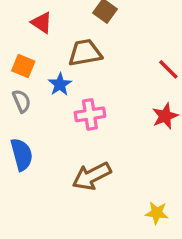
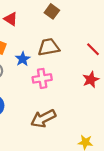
brown trapezoid: (85, 53) -> (49, 47), moved

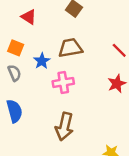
brown arrow: (43, 118) -> (64, 126), turned -50

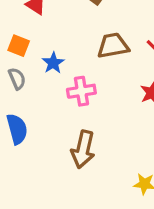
brown trapezoid: (70, 48) -> (113, 46), moved

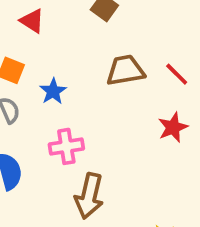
pink cross: (81, 91) -> (66, 146), moved

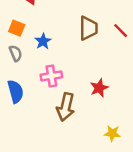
brown trapezoid: (125, 70) -> (88, 28), turned 100
red star: (173, 127) -> (99, 88), moved

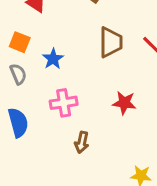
red star: (99, 88) -> (124, 103), moved, turned 30
brown arrow: (66, 107) -> (82, 142), size x0.6

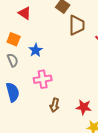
brown trapezoid: (111, 42) -> (77, 25), moved
red star: (124, 103) -> (84, 107), moved

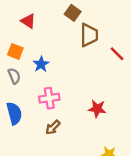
brown arrow: (55, 105) -> (53, 127), moved, turned 32
red star: (84, 107) -> (97, 109), moved

